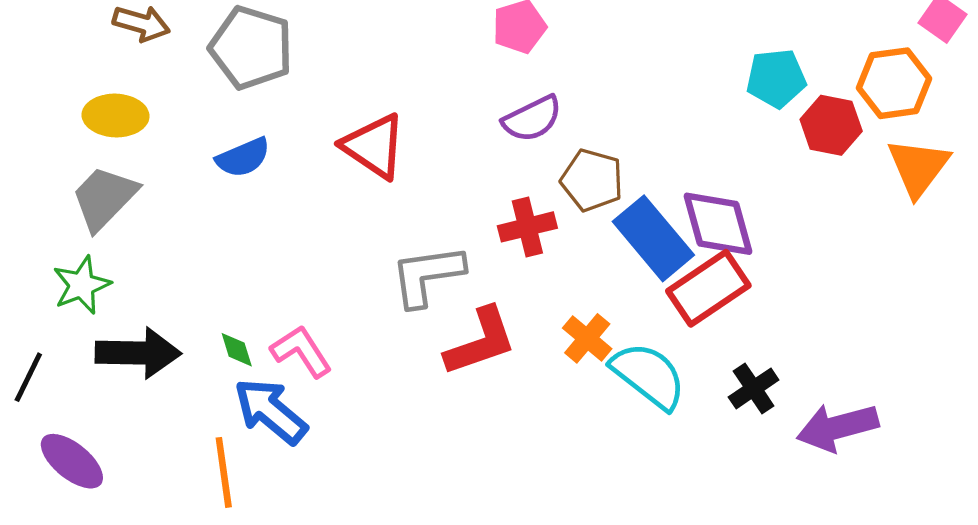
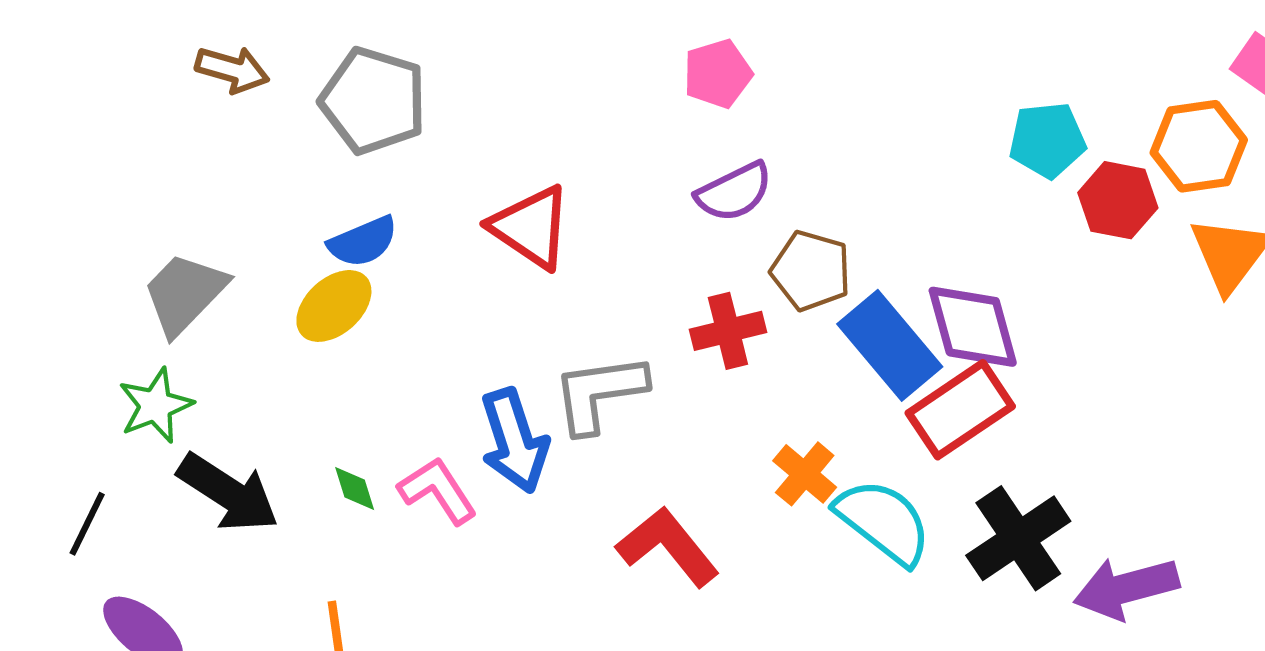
yellow ellipse: (116, 116) -> (334, 306), moved, turned -44
red L-shape: (481, 342) -> (668, 547), moved, turned -110
black arrow: (138, 353) -> (228, 493), turned 32
black cross: (754, 388) -> (1018, 538), size x1.6
blue arrow: (271, 411) -> (514, 441), moved, turned -148

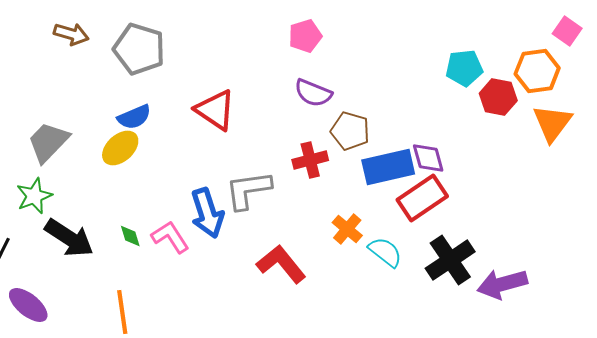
purple semicircle: (734, 192) -> (313, 93), turned 48
purple diamond: (973, 327) -> (428, 158), size x0.7
blue rectangle: (890, 345) -> (388, 167), turned -63
cyan semicircle: (884, 522) -> (385, 252), size x0.7

